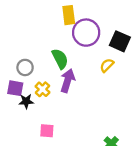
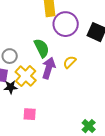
yellow semicircle: (107, 65) -> (70, 62), moved
yellow cross: (42, 89) -> (26, 76), size x1.5

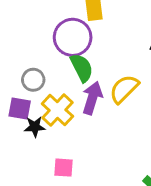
purple circle: (66, 24) -> (73, 37), moved
yellow semicircle: (70, 62) -> (124, 89), size x1.5

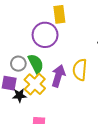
green semicircle: (82, 68) -> (36, 64), moved
yellow semicircle: (124, 89) -> (80, 70), turned -40

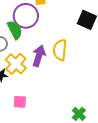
green semicircle: (36, 64) -> (15, 30), moved

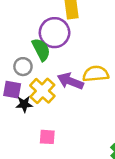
yellow semicircle: (60, 50) -> (96, 74), turned 80
purple arrow: (39, 56) -> (70, 81), turned -85

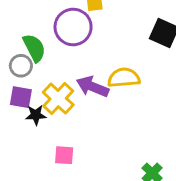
green semicircle: (41, 50) -> (34, 48), moved
gray circle: (23, 67) -> (21, 66), moved

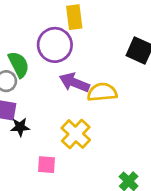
purple arrow: (92, 87) -> (74, 83), moved
yellow cross: (58, 99) -> (76, 134), moved

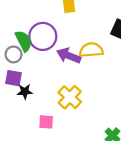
purple circle: (55, 45) -> (43, 36), moved
yellow semicircle: (102, 92) -> (91, 50), moved

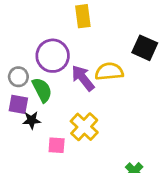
green semicircle: (24, 41) -> (42, 90), moved
purple arrow: (69, 56) -> (83, 78), turned 30
pink square: (46, 122) -> (57, 145), moved

